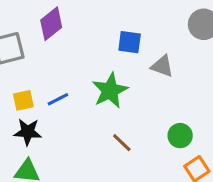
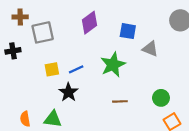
purple diamond: (51, 24) -> (90, 23), moved
black star: (28, 132) -> (68, 92), moved, turned 30
brown line: (122, 143) -> (120, 101), turned -48

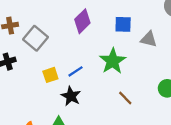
gray square: (43, 32) -> (36, 38), turned -30
brown line: (120, 101) -> (125, 98), turned 56

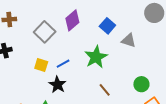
blue square: (123, 24) -> (107, 26), turned 35
gray square: (36, 38) -> (45, 32), moved
yellow square: (50, 75) -> (41, 65), turned 32

